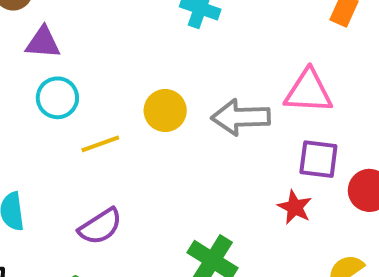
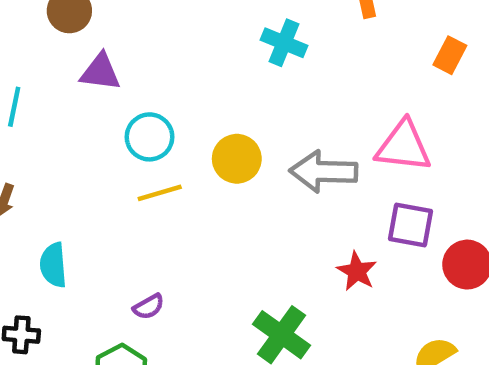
cyan circle: (57, 98) -> (150, 137), moved
red star: (295, 207) -> (357, 271), moved
purple semicircle: (100, 226) -> (149, 307), moved, size x0.6

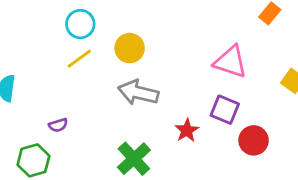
gray arrow: (324, 172) -> (138, 93), moved
yellow line: (160, 193) -> (79, 59), turned -32

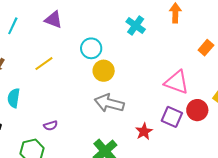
cyan circle: (80, 24) -> (91, 48), moved
yellow line: (79, 59) -> (44, 64), moved
red circle: (254, 140) -> (197, 110), moved

